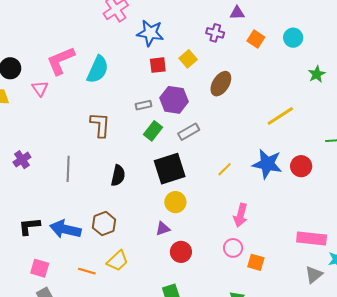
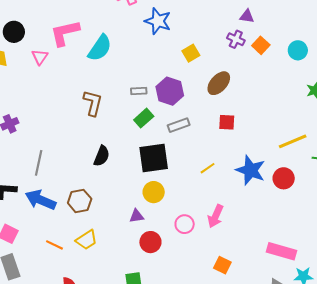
purple cross: (215, 33) -> (236, 39), moved
red square: (158, 65) -> (227, 122), moved
yellow line: (280, 116) -> (293, 141), moved
gray line: (68, 169) -> (39, 163), moved
pink circle: (233, 248) -> (185, 224), moved

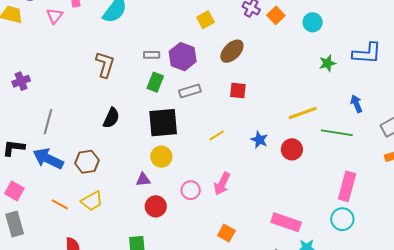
green rectangle: (144, 118) -> (155, 82), turned -30
blue star: (251, 170) -> (259, 140), size x0.6

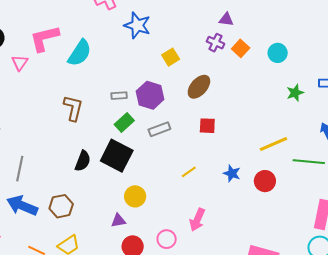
green rectangle: (155, 82) -> (124, 123), turned 30
black square: (163, 123) -> (117, 156), moved, turned 36
pink circle: (191, 190) -> (167, 239), moved

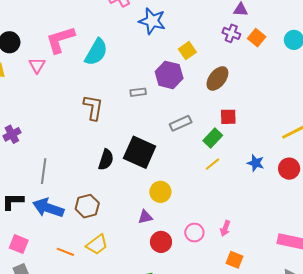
purple hexagon: (150, 95) -> (169, 75), moved
green rectangle: (124, 123) -> (213, 138), moved
pink arrow: (197, 220) -> (225, 228), moved, size x0.7

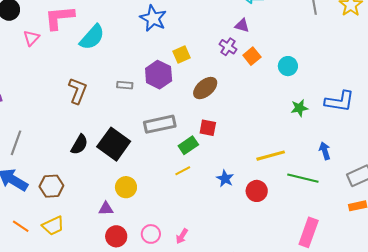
gray rectangle: (181, 123) -> (160, 124), size x1.4

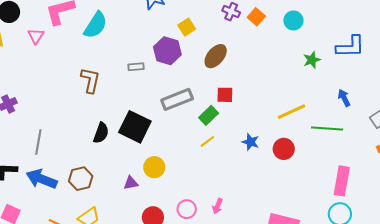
purple triangle: (106, 209) -> (131, 183), moved

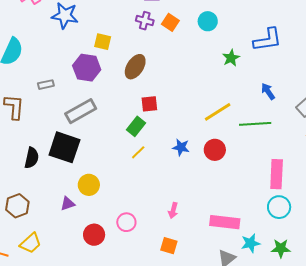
yellow square: (187, 27) -> (103, 42), turned -36
gray rectangle: (136, 67) -> (46, 85), moved
gray rectangle: (177, 99) -> (81, 111), moved
pink arrow: (218, 206) -> (173, 210), moved

